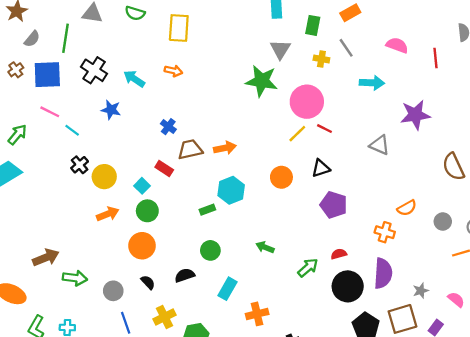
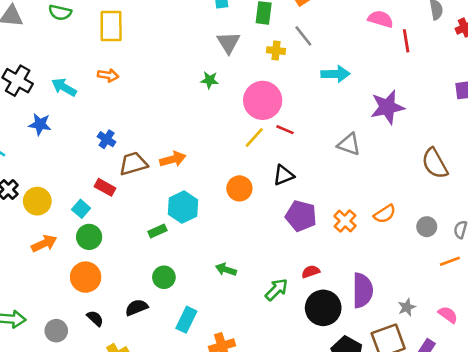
pink semicircle: (397, 45) -> (381, 19), moved
green star: (262, 81) -> (210, 80), size x0.5
orange cross: (385, 232) -> (345, 221), moved, turned 30

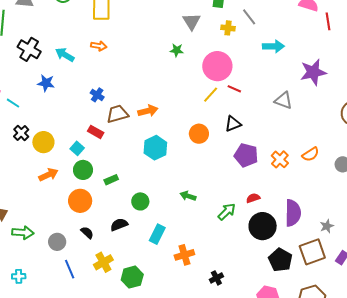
green rectangle: (157, 231) -> (111, 180), moved

